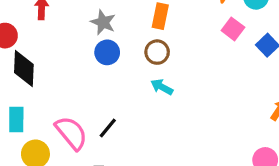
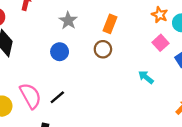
blue circle: (107, 52) -> (60, 52), moved
cyan arrow: (162, 87) -> (146, 77), moved

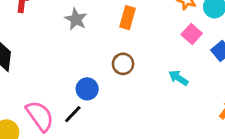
brown circle: (103, 49) -> (123, 64), moved
blue circle: (60, 52) -> (87, 89), moved

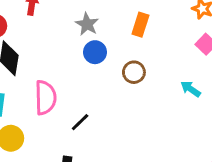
blue circle: (87, 89) -> (95, 52), moved
pink semicircle: (40, 116) -> (45, 98), moved, turned 32

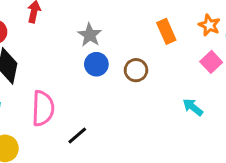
orange rectangle: (140, 25) -> (166, 31), moved, turned -45
brown circle: (134, 72) -> (136, 70), moved

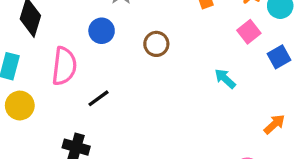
blue circle: (96, 64) -> (102, 31), moved
brown circle: (136, 70) -> (156, 44), moved

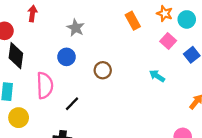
brown circle: (156, 44) -> (103, 70), moved

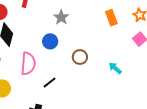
cyan arrow: (157, 76) -> (115, 68), moved

